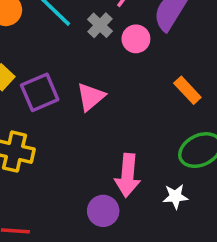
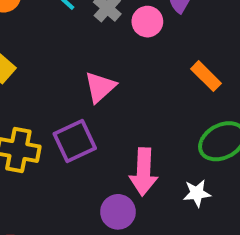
purple square: (40, 92) -> (75, 141), moved

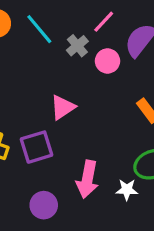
white star: (197, 193) -> (127, 190), moved
purple circle: (118, 212) -> (44, 205), moved

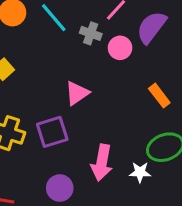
gray cross: (77, 46) -> (91, 33), turned -30

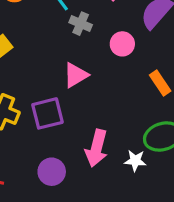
gray cross: (91, 33) -> (81, 24), moved
pink circle: (120, 48) -> (122, 44), moved

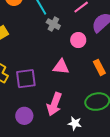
pink triangle: (76, 75) -> (61, 67), moved, turned 30
white star: (135, 161) -> (75, 123), moved

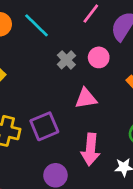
gray cross: (53, 24) -> (66, 60), moved, turned 32

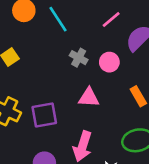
gray cross: (66, 60) -> (79, 58), turned -30

